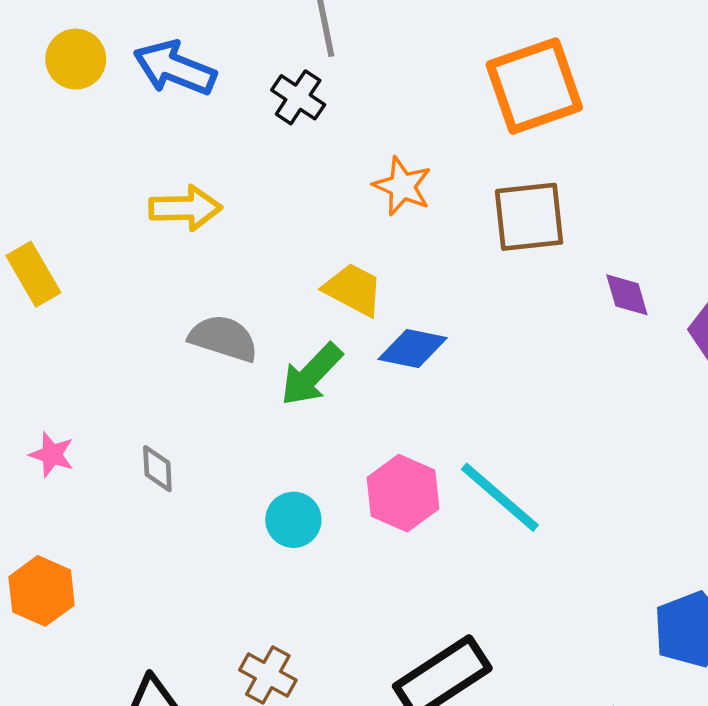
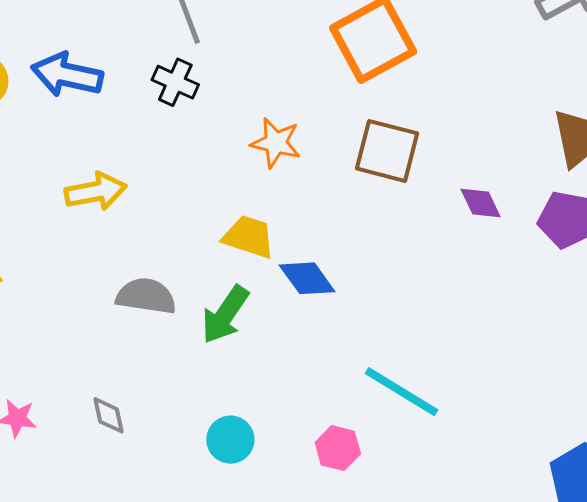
brown square: (529, 217) -> (387, 151), turned 30
blue diamond: (413, 348) -> (307, 278), turned 52
pink hexagon: (403, 493) -> (338, 448), moved, size x0.7

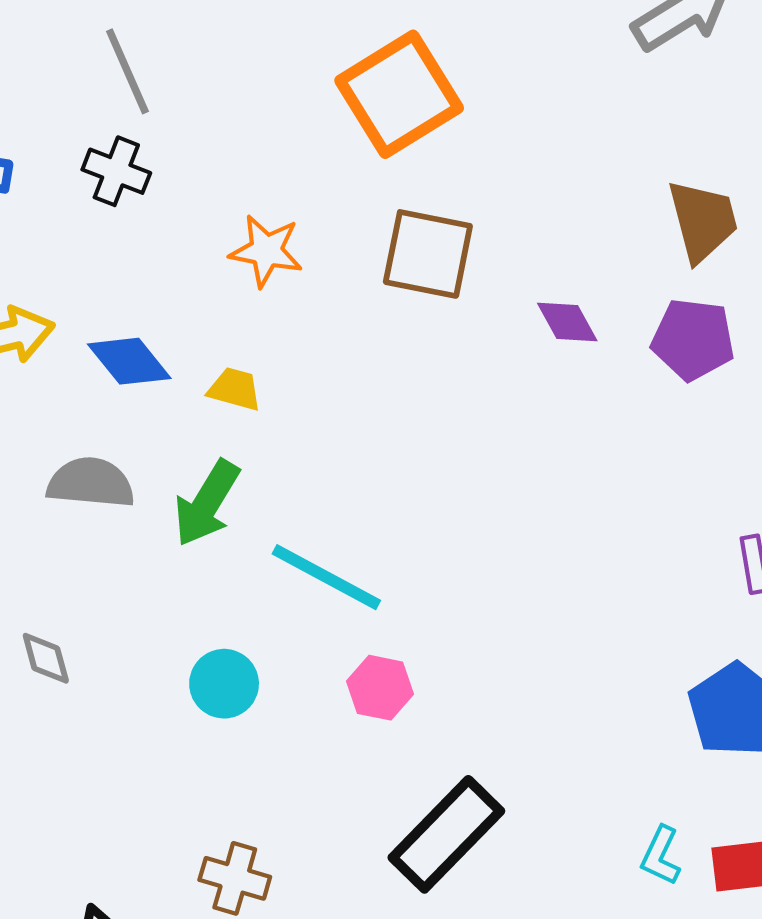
yellow trapezoid: (249, 237) -> (235, 389), size x0.7
blue diamond: (307, 278) -> (129, 361), moved
cyan line: (402, 392) -> (326, 577), moved

